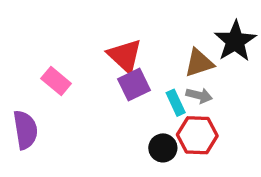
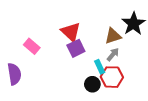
gray arrow: (199, 95) -> (113, 54), turned -64
cyan rectangle: (176, 103) -> (100, 67), moved

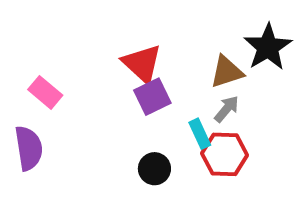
pink rectangle: (32, 46) -> (45, 92), moved
black circle: (92, 84) -> (154, 169), moved

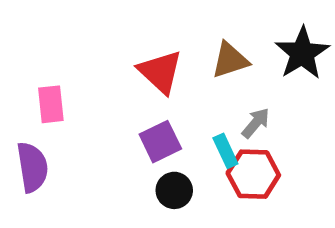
brown triangle: (227, 72) -> (230, 60), moved
pink rectangle: (45, 92) -> (51, 104), turned 44
purple square: (152, 97) -> (160, 142), moved

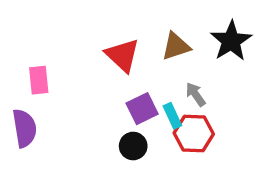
gray arrow: (256, 123) -> (195, 94), turned -75
purple square: (160, 142) -> (142, 109), moved

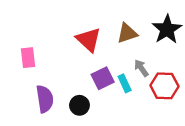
purple semicircle: (25, 128) -> (45, 99), moved
red hexagon: (194, 134) -> (164, 86), moved
black circle: (133, 146) -> (79, 105), moved

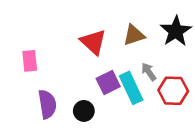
cyan rectangle: (125, 83) -> (131, 88), size x1.6

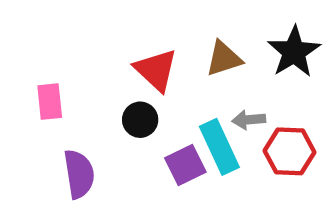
gray arrow: (149, 72) -> (249, 120), turned -60
purple square: (108, 83) -> (185, 165), moved
black circle: (84, 111) -> (140, 120), moved

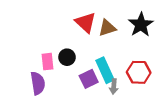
red triangle: (156, 70) -> (85, 22), moved
pink rectangle: (50, 102) -> (47, 62), moved
gray arrow: (249, 120) -> (114, 86), moved, turned -80

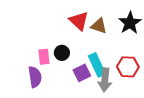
brown triangle: (107, 28) -> (99, 26), turned 36
gray arrow: (114, 86) -> (105, 80), size x1.6

